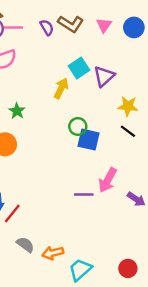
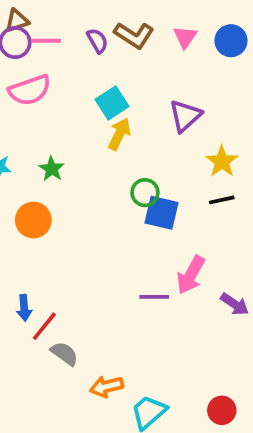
cyan square: (79, 68) -> (112, 103), moved
yellow star: (128, 106) -> (222, 161), turned 30
black line: (128, 131) -> (222, 200), turned -49
gray semicircle: (25, 245) -> (64, 354), moved

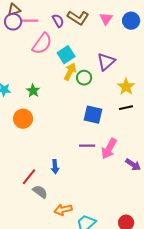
pink semicircle: (30, 90) -> (42, 44), moved, turned -35
green circle: (145, 193) -> (84, 78), moved
purple line: (154, 297) -> (87, 146), moved
blue arrow: (24, 308) -> (55, 167), moved

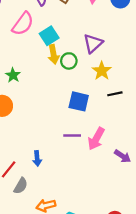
yellow arrow: (70, 72) -> (54, 54), turned 144
yellow star: (126, 87) -> (102, 71), moved
gray semicircle: (40, 192) -> (21, 186), turned 84

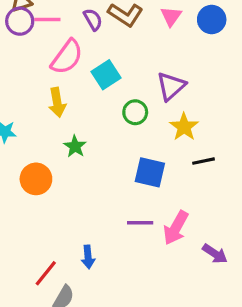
yellow arrow: (54, 54) -> (57, 102), moved
green star: (13, 75) -> (75, 146), moved

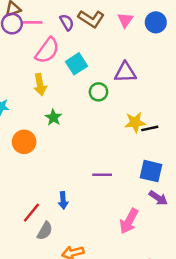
purple triangle: (171, 86) -> (125, 72), turned 40
yellow star: (184, 127) -> (135, 122), moved, turned 30
blue square: (150, 172) -> (151, 171), moved
pink arrow: (176, 228) -> (129, 221), moved

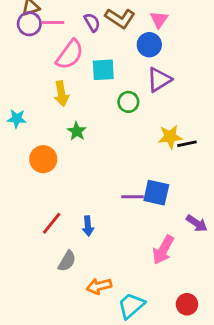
blue circle: (156, 22) -> (149, 45), moved
cyan square: (77, 64) -> (103, 70), turned 30
purple triangle: (125, 72) -> (159, 80), turned -30
blue square: (151, 171) -> (156, 193), moved
red line: (31, 213) -> (52, 223), moved

